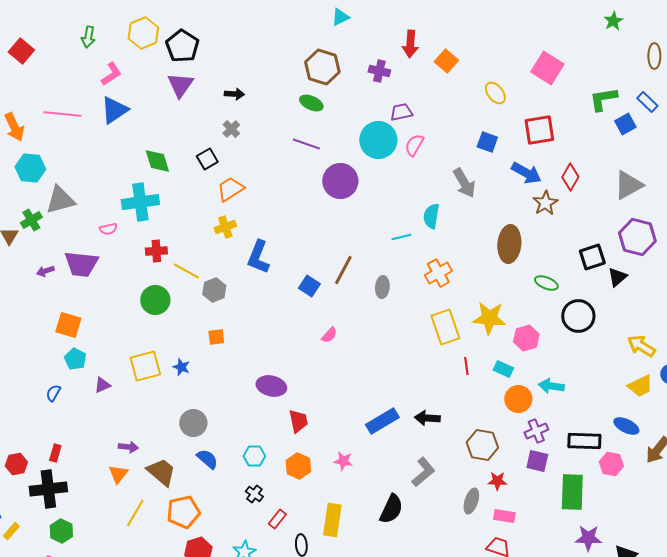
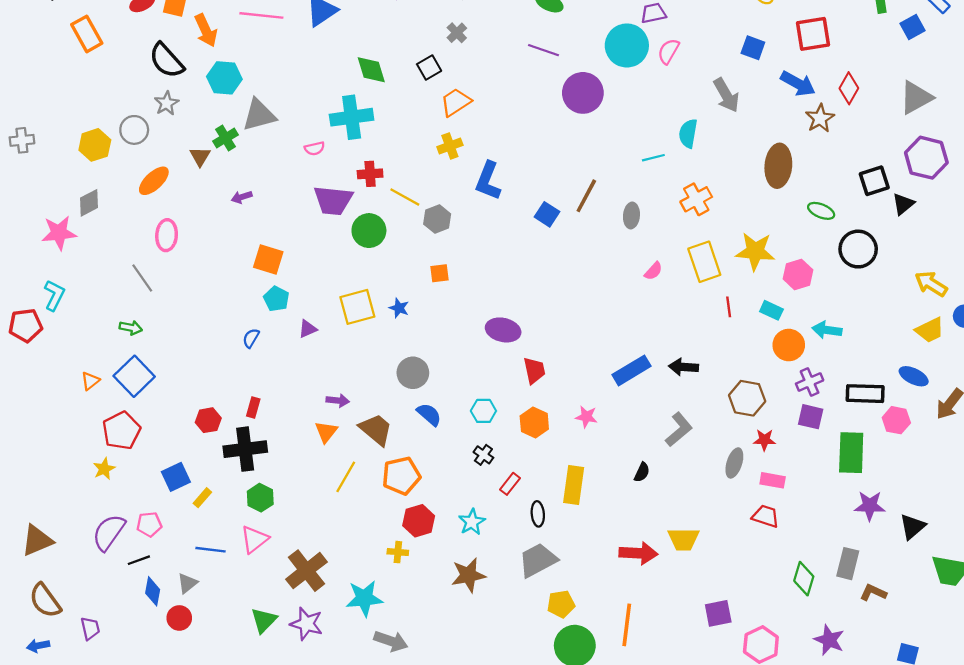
purple trapezoid: (81, 264) -> (333, 200), moved
pink semicircle: (329, 335) -> (653, 271), moved
black semicircle: (391, 509) -> (642, 472), size x0.6

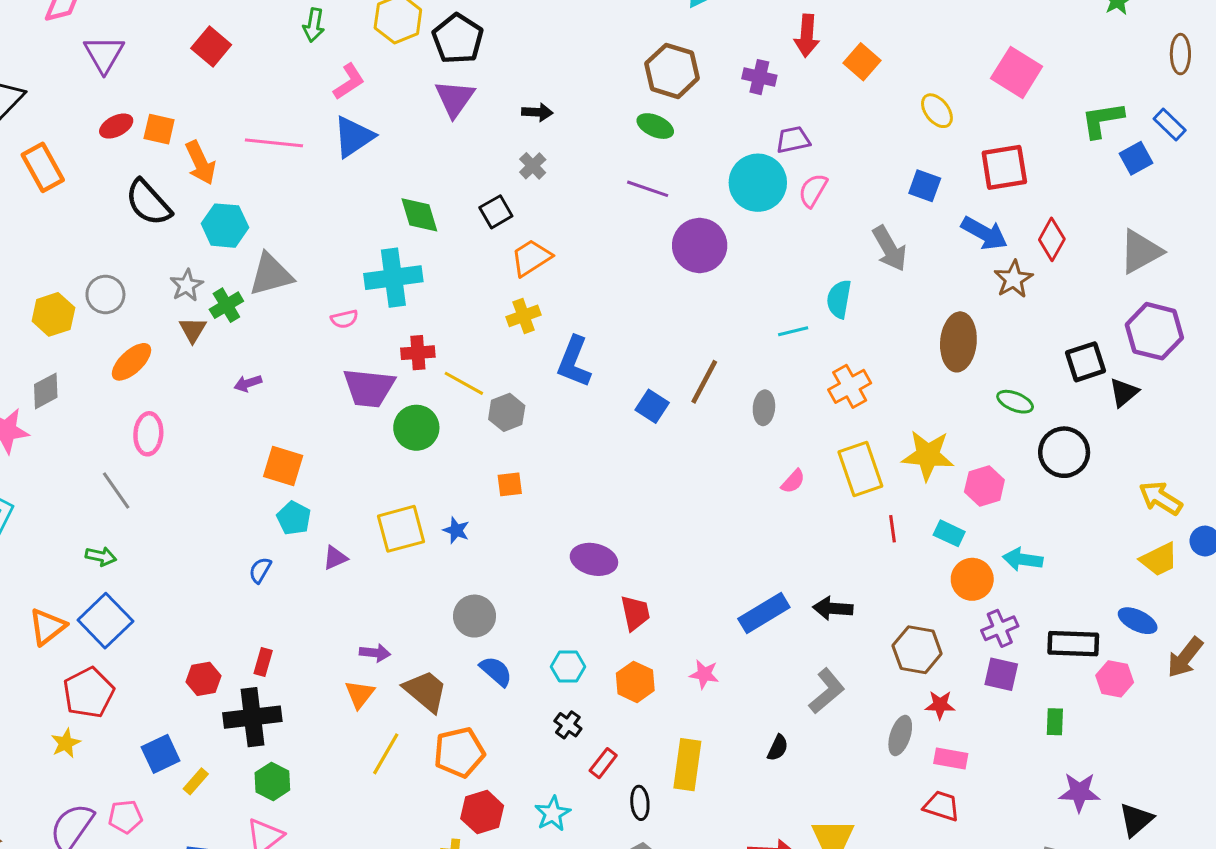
gray star: (167, 103) -> (187, 285), moved
orange triangle: (90, 381) -> (47, 627), size x1.5
green rectangle: (851, 453) -> (1055, 722), size x0.5

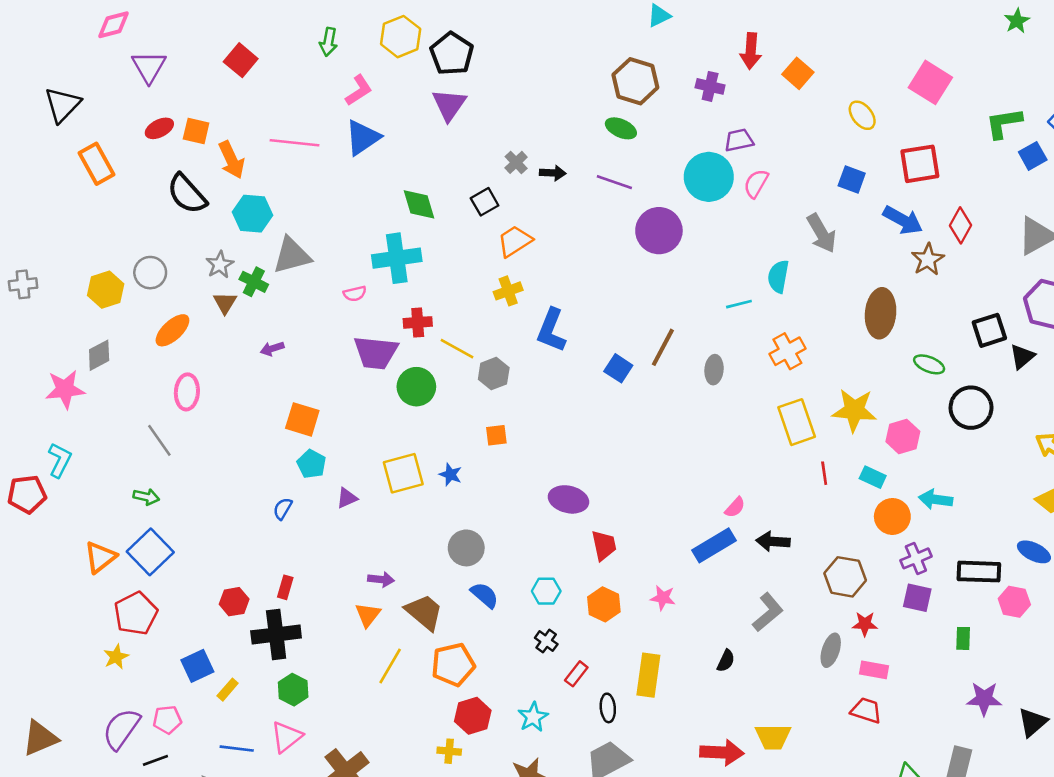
black arrow: (537, 112) -> (553, 173), moved
green cross: (226, 305) -> (254, 282), turned -32
pink semicircle: (793, 481) -> (735, 507), moved

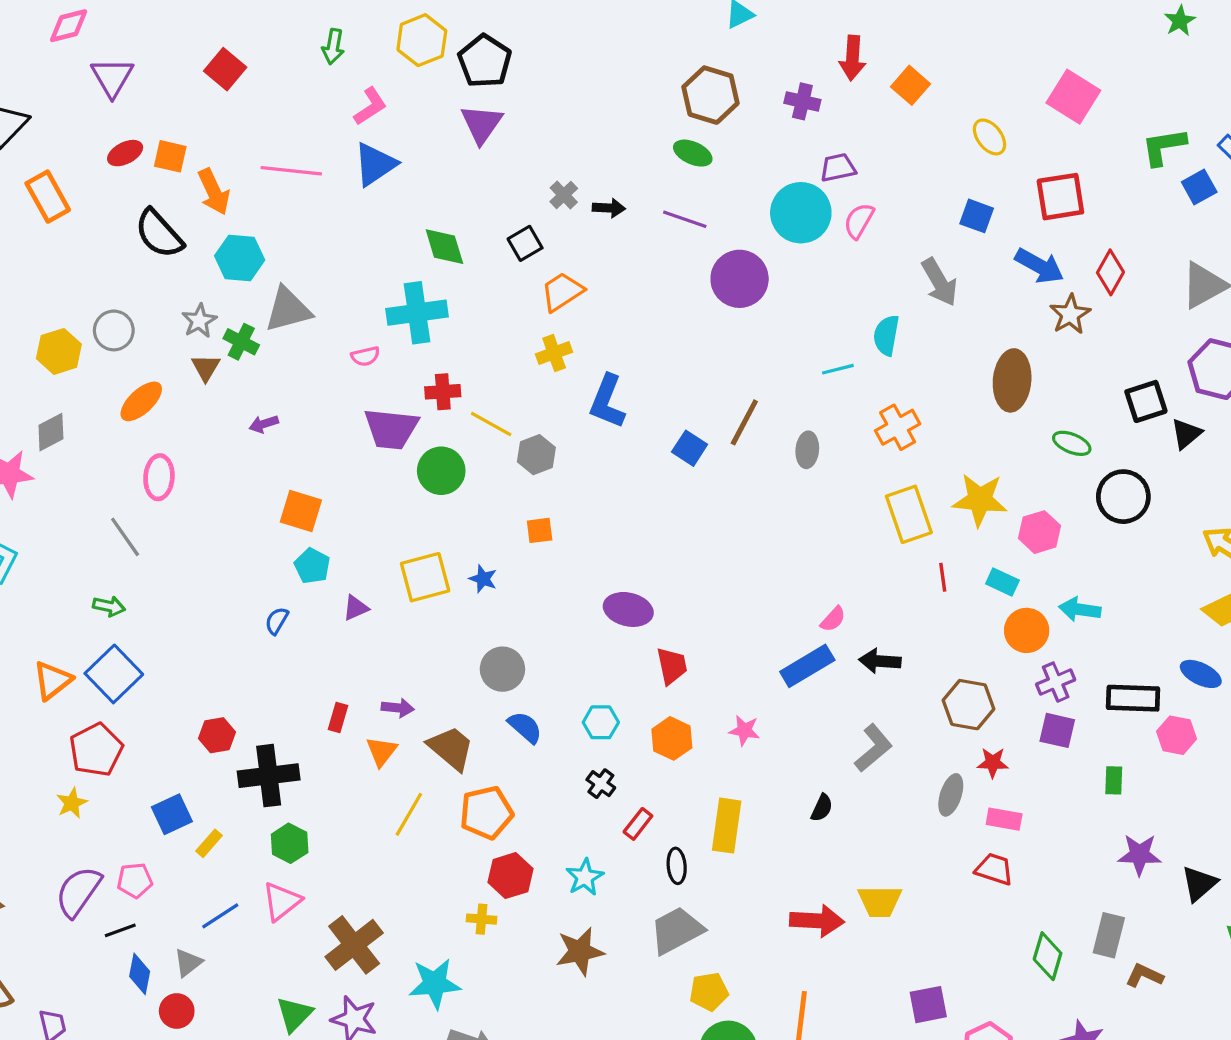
red rectangle: (285, 587) -> (338, 718), moved
blue line: (237, 749) -> (220, 916), turned -40

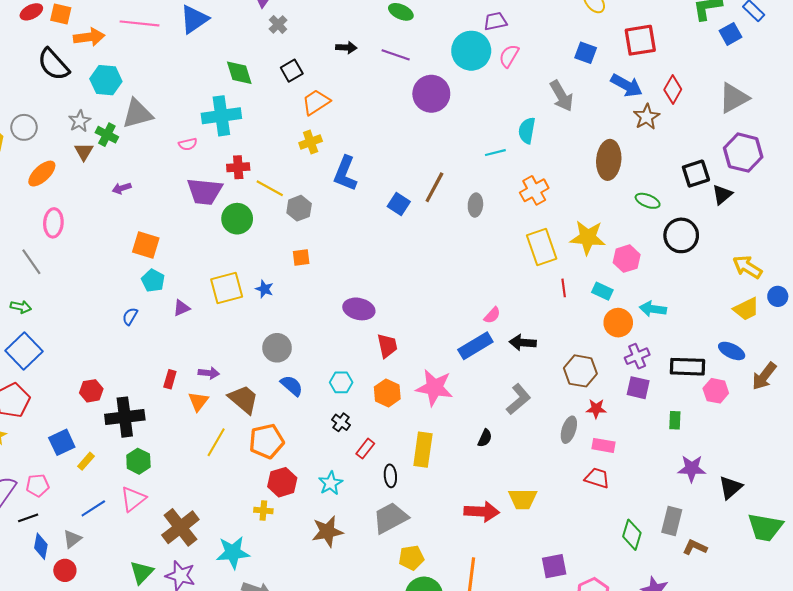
orange arrow: (214, 192) -> (89, 37), turned -72
gray cross: (564, 195) -> (278, 24), moved
pink star: (744, 730) -> (434, 388), size x1.8

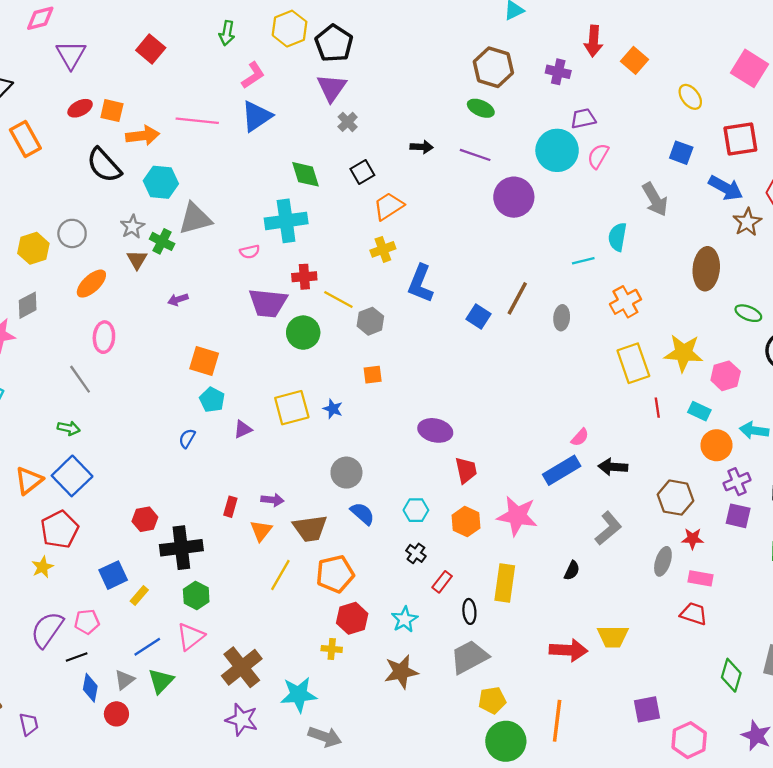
brown trapezoid: (243, 399) -> (310, 528), turned 132
green triangle: (142, 572) -> (161, 681), moved

